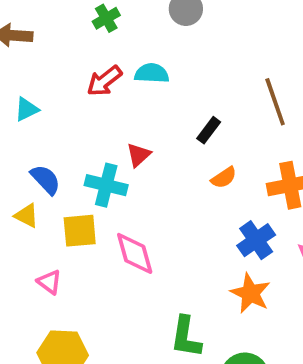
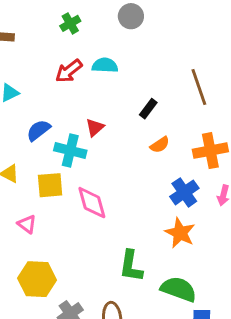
blue semicircle: (46, 179) -> (38, 130), moved, turned -85

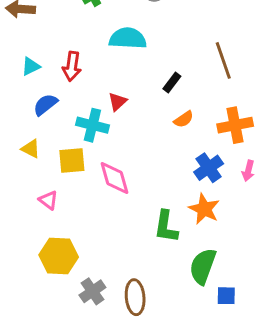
cyan semicircle: (105, 65) -> (128, 38), size x1.4
red arrow: (69, 71) -> (72, 66), moved, turned -44
blue semicircle: (38, 130) -> (45, 105), moved
green L-shape: (131, 266) -> (166, 227), moved
green semicircle: (179, 289) -> (203, 266), turned -90

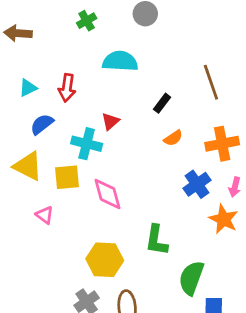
yellow triangle: (31, 149) -> (28, 166), size x1.6
orange star: (204, 209) -> (224, 219), moved
yellow hexagon: (59, 256) -> (105, 260), moved

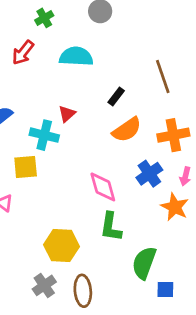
red arrow: (67, 88) -> (23, 53), moved, turned 30
orange semicircle: (173, 138) -> (127, 130), size x1.6
pink diamond: (108, 194) -> (103, 187), moved

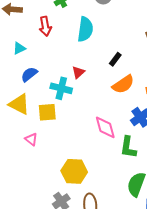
red arrow: (23, 53) -> (45, 26), turned -48
cyan semicircle: (76, 57) -> (85, 29), turned 95
green L-shape: (111, 227) -> (128, 147), moved

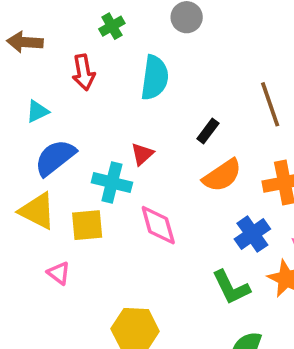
blue semicircle: (29, 74) -> (55, 158), size x1.4
pink diamond: (105, 127) -> (158, 225), moved
green L-shape: (128, 147) -> (231, 287), turned -35

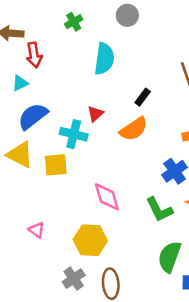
red arrow: (84, 72) -> (34, 55), moved
orange semicircle: (222, 175) -> (134, 129), moved
pink diamond: (158, 225) -> (107, 197), moved
pink triangle: (59, 273) -> (37, 230), moved

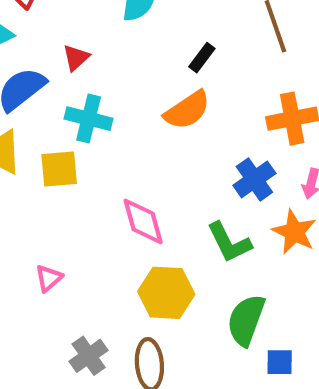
red triangle: (95, 114) -> (76, 58), moved
pink triangle: (37, 230) -> (49, 278), moved, turned 42
yellow hexagon: (90, 240) -> (166, 293), moved

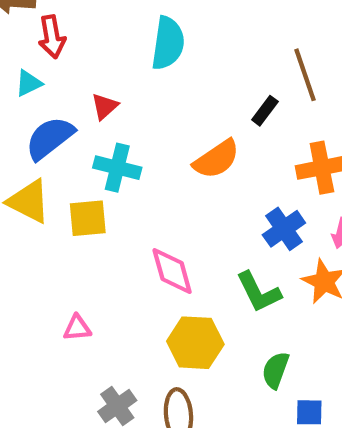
black rectangle: (202, 58) -> (265, 111), moved
pink triangle: (49, 278) -> (77, 328), turned 36
green semicircle: (246, 320) -> (276, 370), size x0.7

